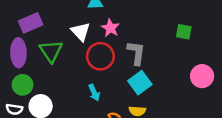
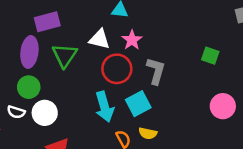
white triangle: (81, 32) -> (99, 39), turned -42
cyan square: (140, 83) -> (138, 104), moved
cyan arrow: (94, 93) -> (104, 107), size x1.6

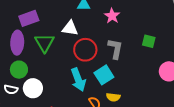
pink star: (132, 40) -> (112, 16), moved
green square: (210, 56) -> (149, 41), moved

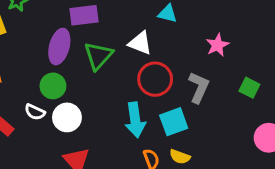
pink star: (112, 16) -> (217, 45), moved

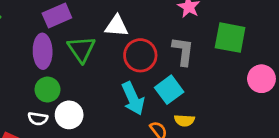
green square: (249, 88) -> (230, 38), size x1.6

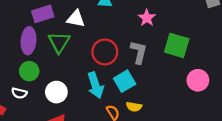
white triangle: (117, 26) -> (76, 19), moved
white circle: (69, 115) -> (56, 92), moved

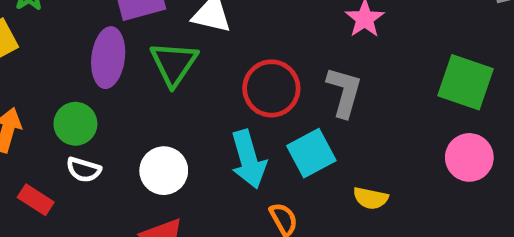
green square: (177, 45) -> (465, 82), moved
green circle: (29, 71) -> (75, 124), moved
yellow semicircle: (134, 107) -> (371, 198), moved

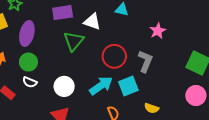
purple ellipse: (108, 58) -> (27, 33), moved
cyan arrow: (248, 159) -> (101, 86), turned -115

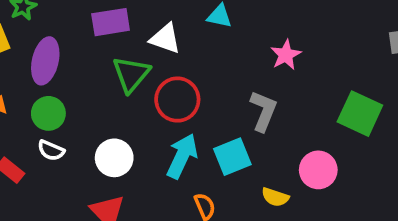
red circle: (114, 56) -> (177, 100), moved
cyan arrow: (101, 86) -> (182, 156), turned -30
pink circle: (196, 95) -> (318, 170), moved

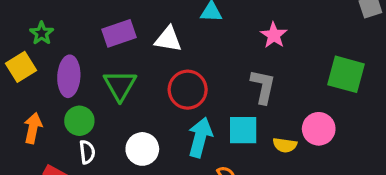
green triangle: (131, 74) -> (120, 85), moved
white semicircle: (51, 150) -> (87, 152), turned -110
cyan square: (232, 157) -> (243, 130), turned 32
yellow semicircle: (275, 197) -> (285, 145), moved

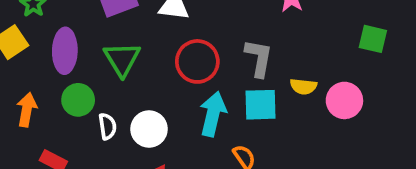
green square: (346, 74) -> (373, 39), size x0.7
gray L-shape: (263, 87) -> (259, 58), moved
yellow semicircle: (285, 145) -> (303, 87), moved
white semicircle: (87, 152) -> (107, 126), moved

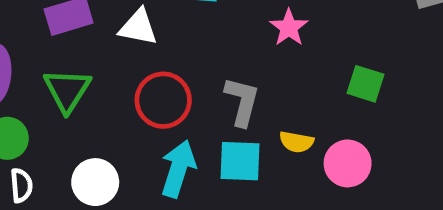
green square: (373, 39) -> (365, 84), moved
white semicircle: (107, 126) -> (21, 185), moved

